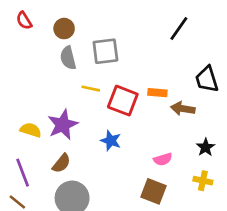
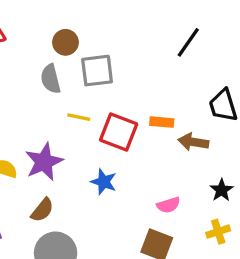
brown circle: (64, 29) -> (65, 42), moved
yellow cross: (203, 181) -> (218, 232), turned -30

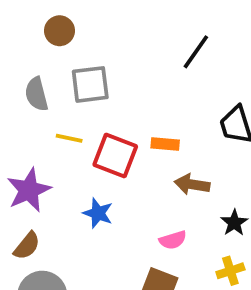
brown circle: (65, 42) -> (60, 31), moved
brown arrow: (193, 142) -> (192, 184), moved

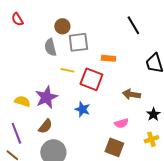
brown circle: (60, 31) -> (62, 26), moved
black line: (196, 52) -> (133, 25), turned -66
orange rectangle: (165, 144) -> (108, 58), moved

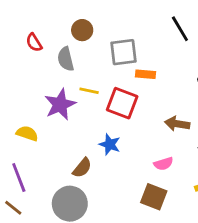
red semicircle: (17, 19) -> (34, 43), moved
gray square: (78, 42) -> (123, 52), moved
purple star: (46, 97) -> (60, 104), moved
brown semicircle: (45, 126) -> (82, 168), moved

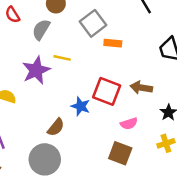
gray square: (123, 52) -> (93, 23), turned -30
gray semicircle: (66, 59) -> (41, 30), turned 45
red square: (122, 103) -> (107, 91), moved

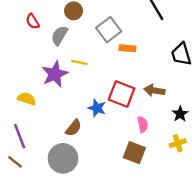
pink semicircle: (129, 124) -> (143, 124), turned -84

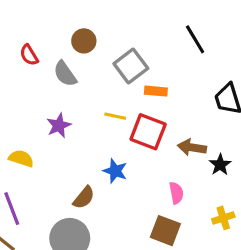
gray semicircle: (59, 35) -> (65, 74), turned -66
yellow line: (79, 62) -> (115, 116), moved
purple star: (55, 74) -> (59, 126), size x0.7
red square: (122, 94) -> (148, 132), moved
black star: (180, 114) -> (220, 165), moved

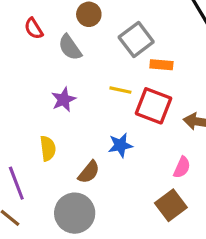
yellow semicircle: (21, 158) -> (48, 148), moved, turned 65
blue star: (115, 171) -> (120, 145), turned -30
pink semicircle: (176, 193) -> (182, 167), turned 35
brown square: (165, 231) -> (171, 205), turned 32

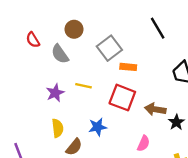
yellow line: (120, 90) -> (83, 86), moved
yellow semicircle: (48, 148) -> (58, 128), moved

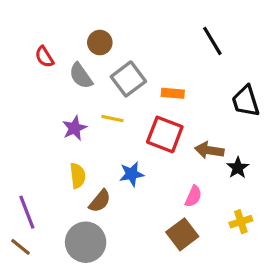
gray square: (109, 48) -> (128, 79), moved

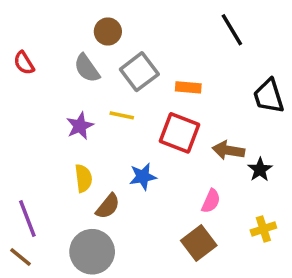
red semicircle: (44, 57) -> (24, 63), moved

